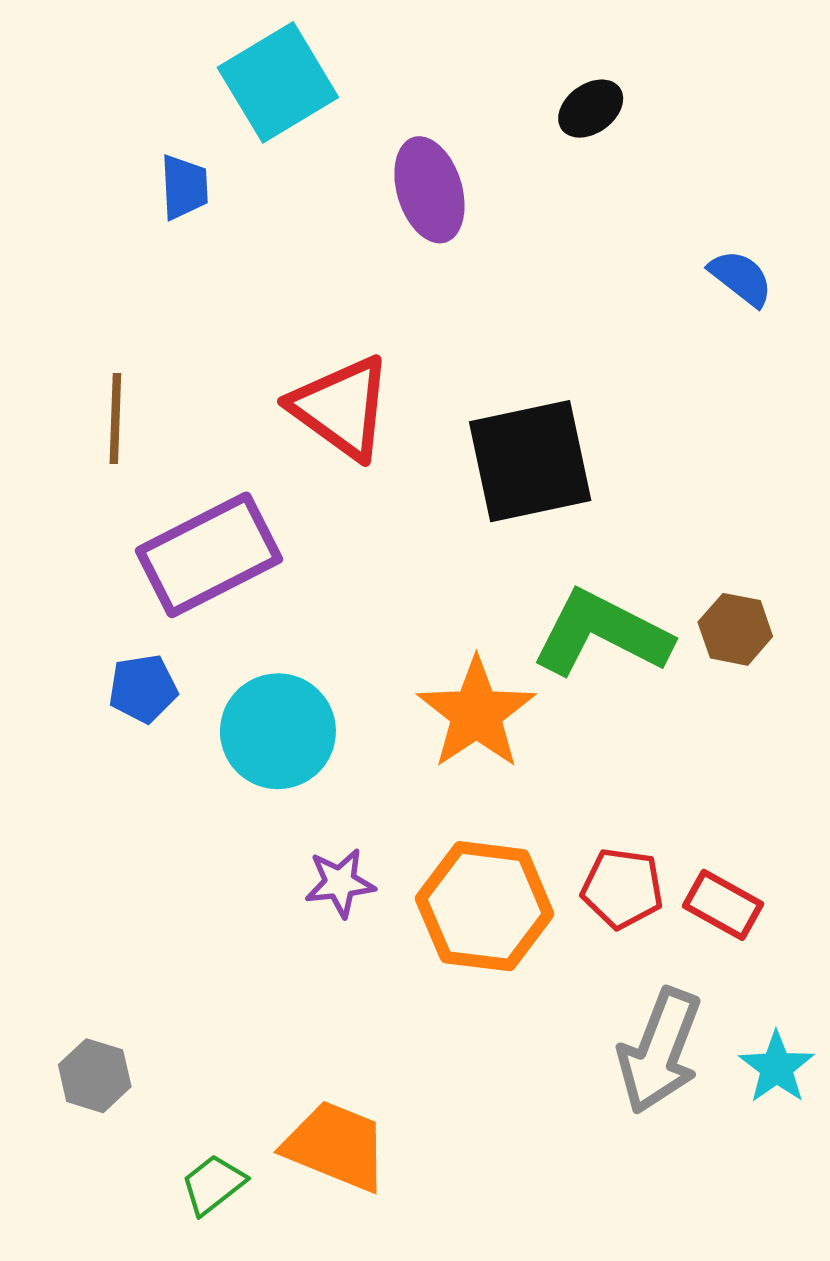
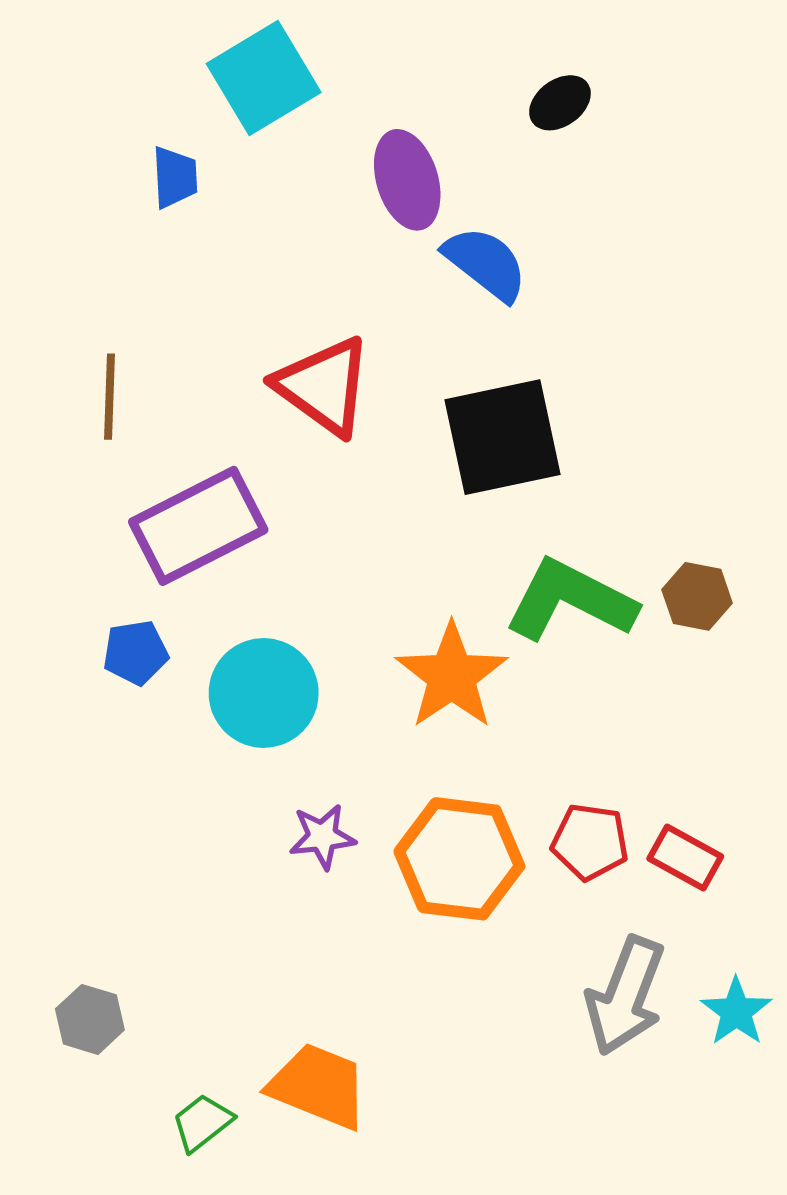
blue semicircle: (741, 278) -> (486, 263), moved, size x1.4

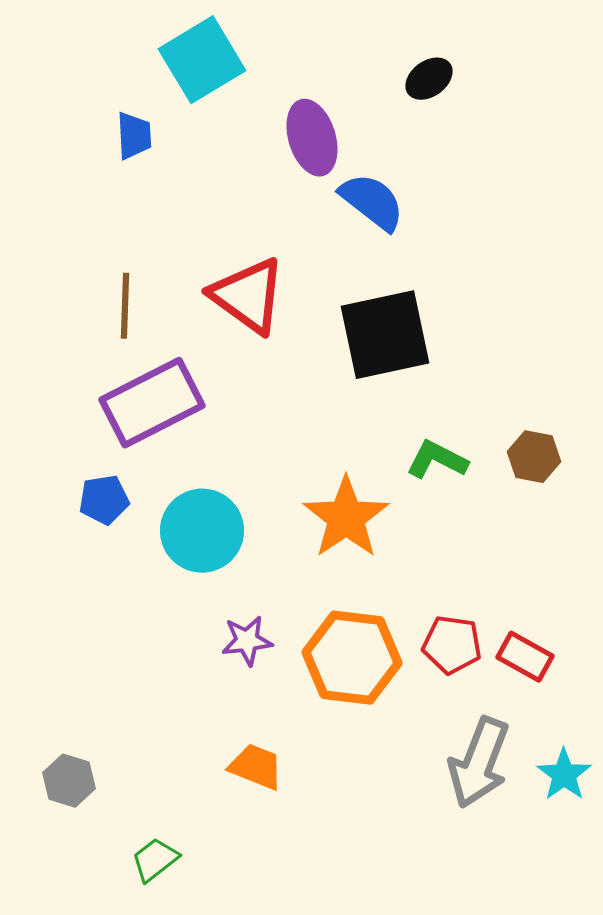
brown line: (110, 397) -> (125, 306), moved
green L-shape: (570, 600) -> (437, 460), size x0.6
orange trapezoid: (318, 1086) -> (256, 767), moved, size x0.7

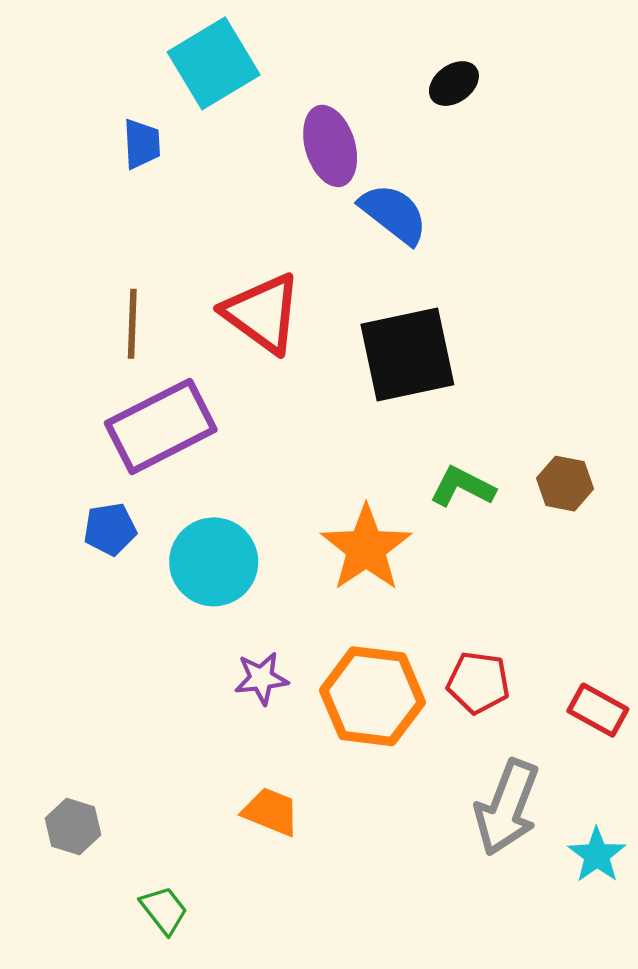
red rectangle: (525, 657) -> (598, 710), moved
cyan star: (564, 775) -> (597, 855), moved
green trapezoid: (155, 860) -> (164, 910), turned 90

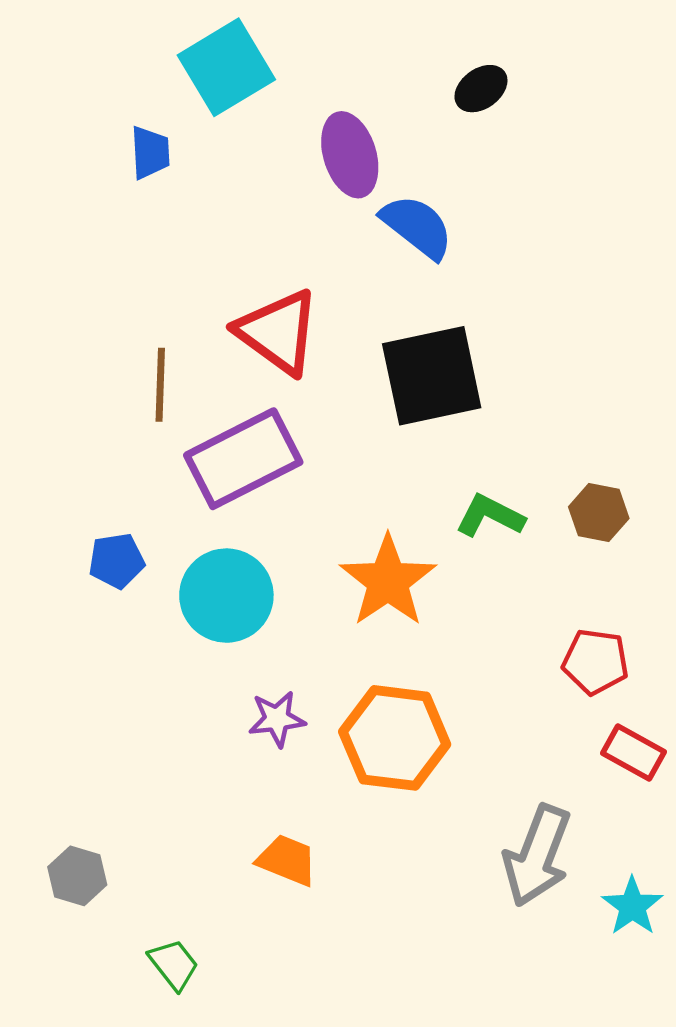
brown line: (132, 324) -> (160, 385), moved
purple rectangle: (161, 426) -> (243, 459), moved
red pentagon: (478, 683) -> (595, 662), moved

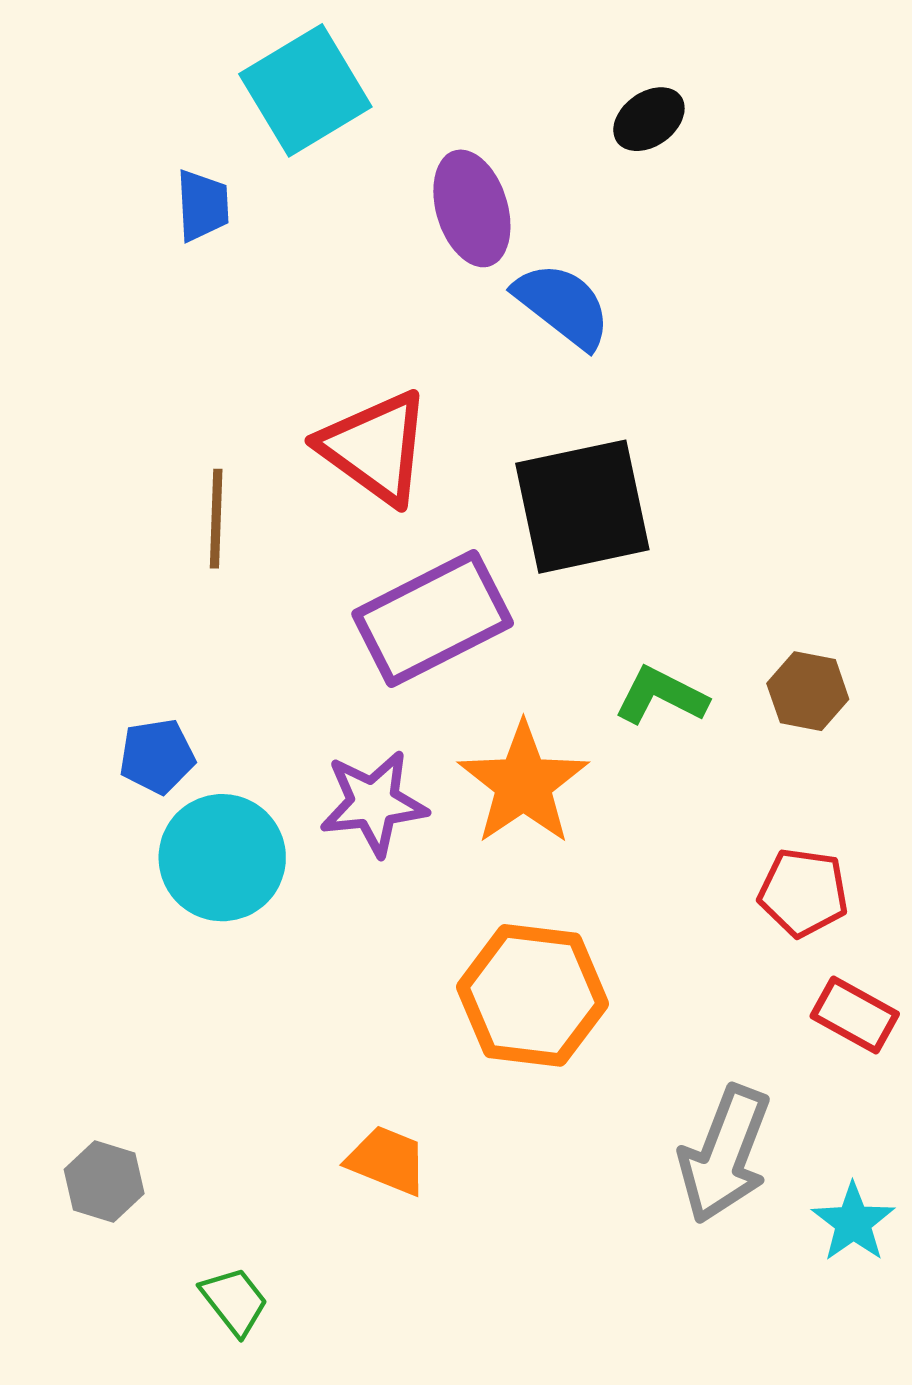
purple rectangle: (243, 459) -> (433, 619), moved
cyan circle: (226, 596) -> (222, 858), moved
purple star: (277, 719) -> (374, 803), moved, size x1.4

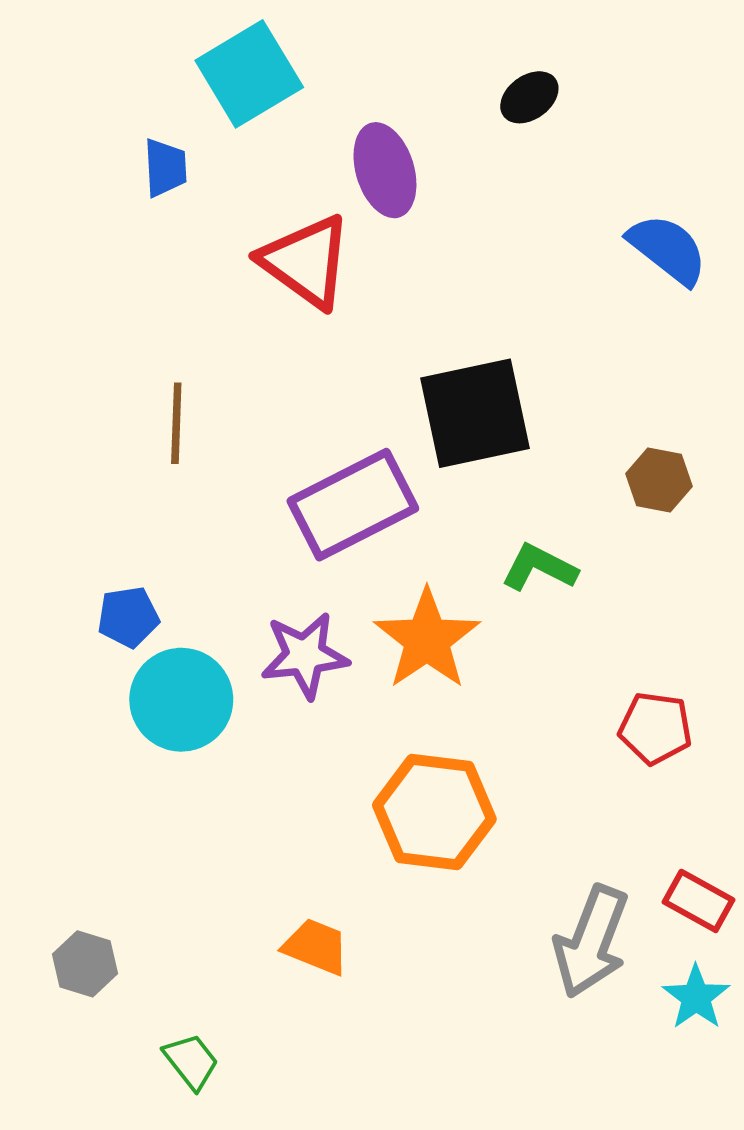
blue semicircle: (563, 305) -> (668, 249), moved
red triangle: (375, 448) -> (306, 261), moved
brown hexagon: (808, 691) -> (659, 480), moved
red rectangle: (855, 1015) -> (698, 901), moved

